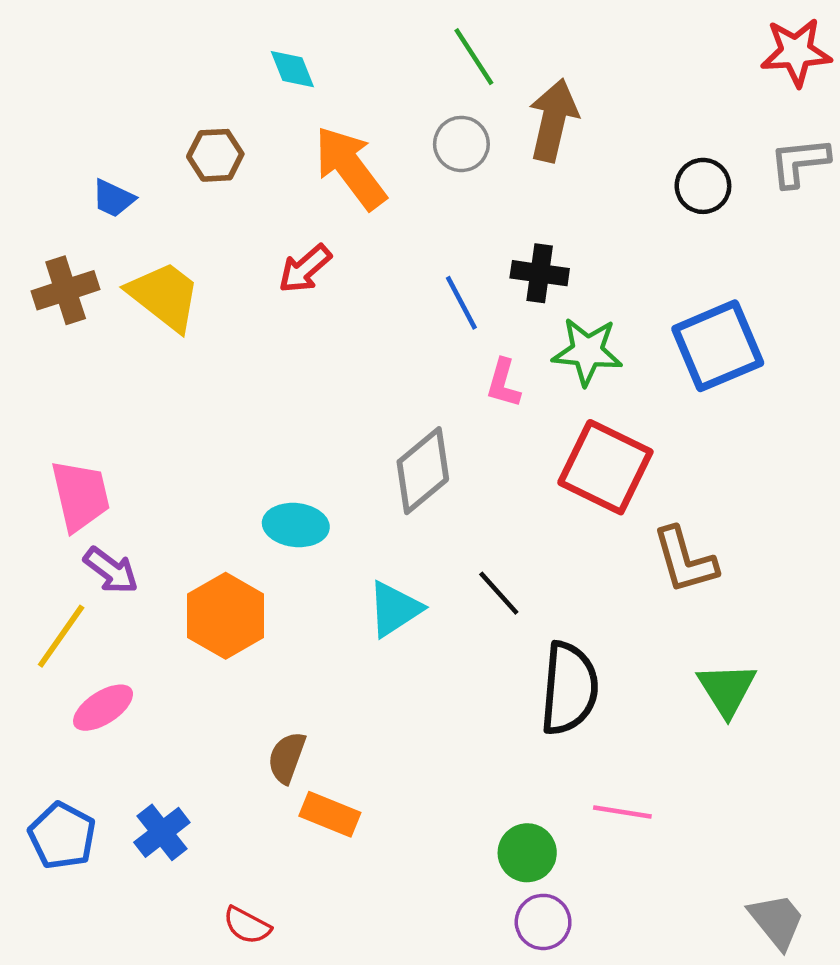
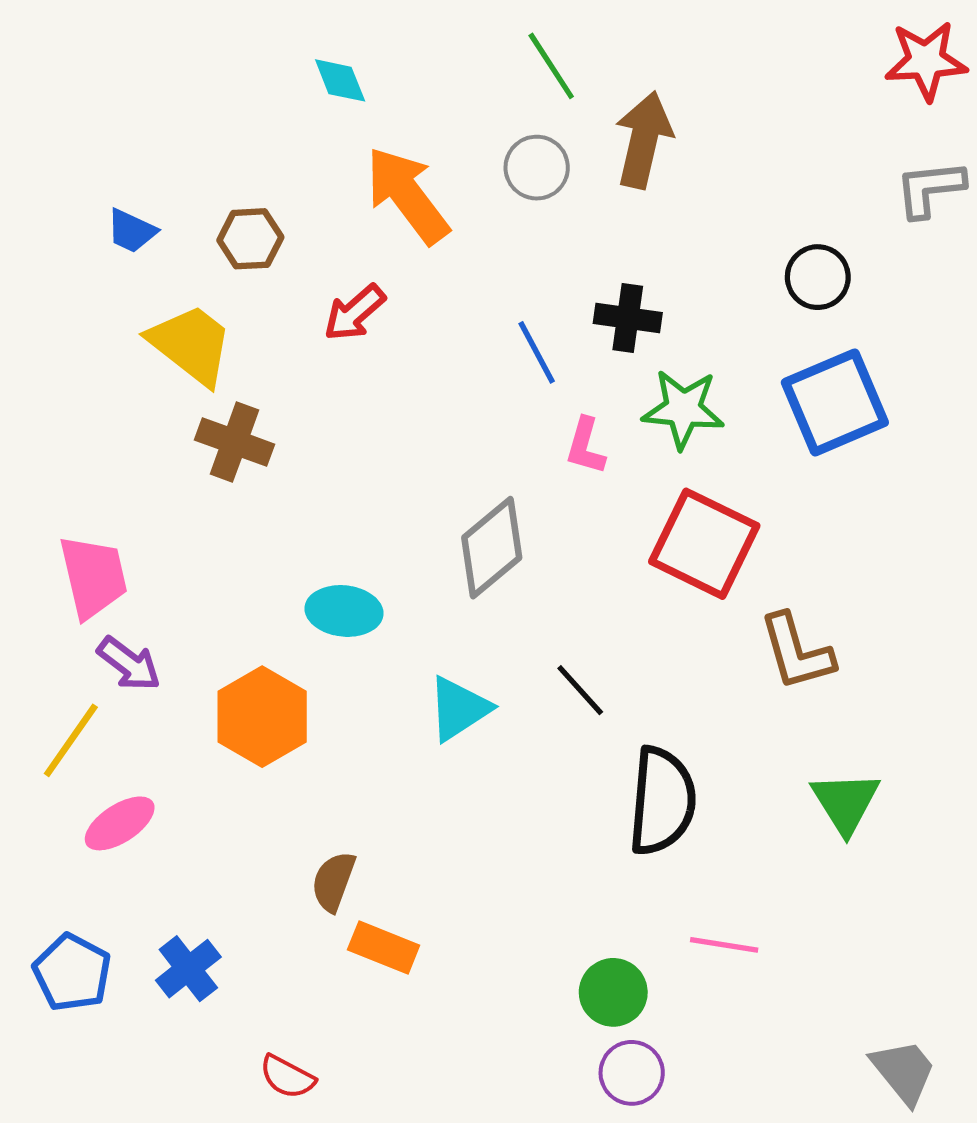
brown hexagon: (215, 155) -> (250, 239), moved
black circle: (703, 186) -> (818, 277), moved
brown cross: (66, 290) -> (234, 442), moved, turned 38

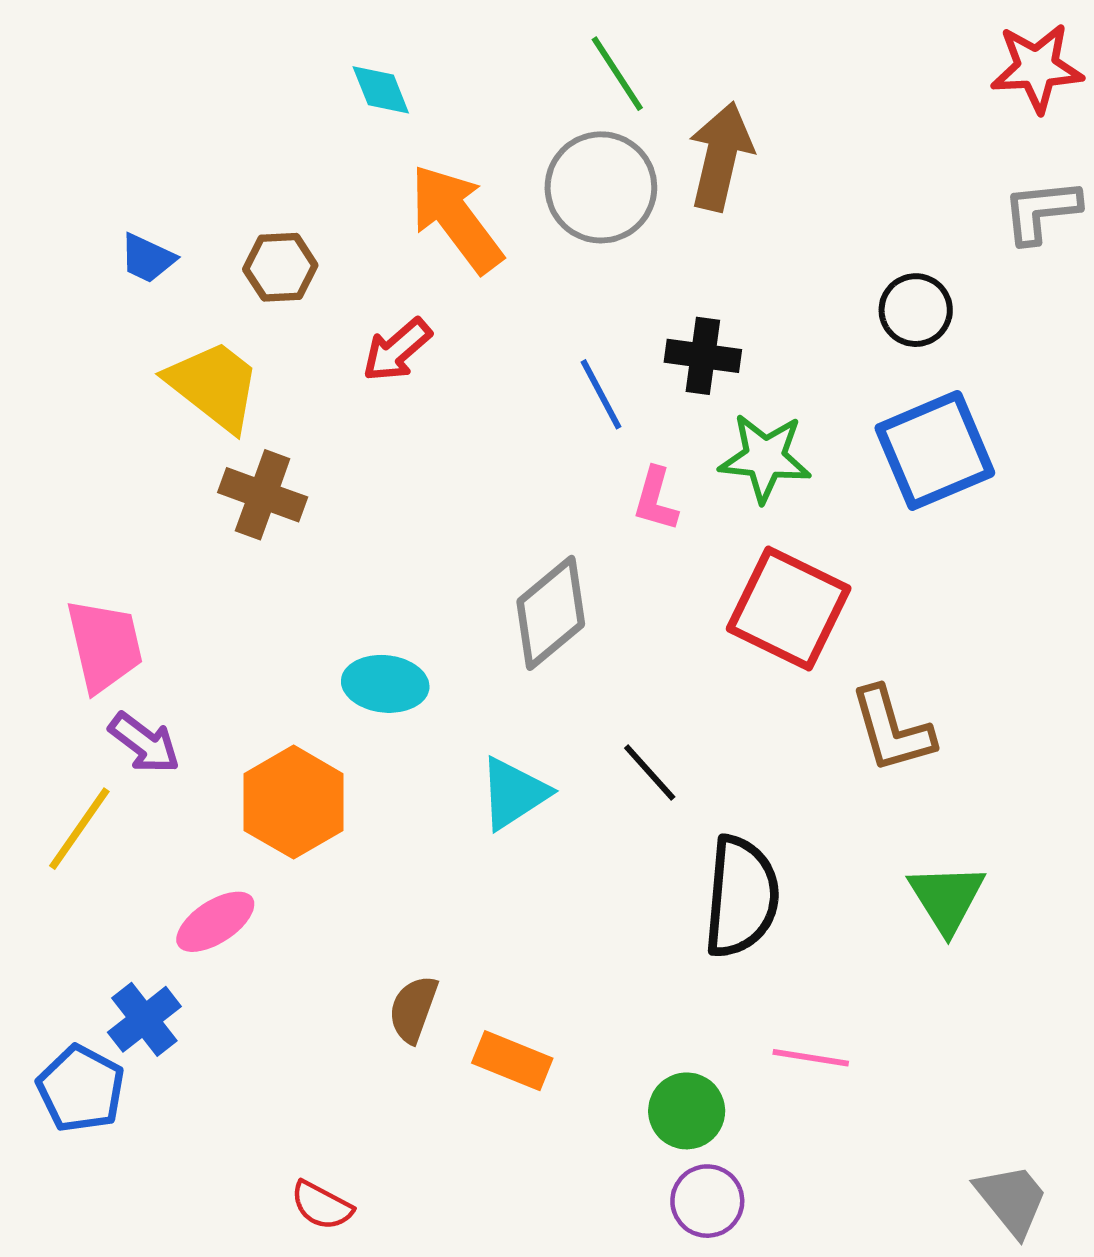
gray circle: (537, 168) -> (601, 187), size x1.5
pink ellipse: (120, 823) -> (215, 922), moved
brown semicircle: (333, 882) -> (413, 1009), moved
orange rectangle: (384, 947) -> (512, 1061), moved
blue cross: (188, 969) -> (144, 1019), moved

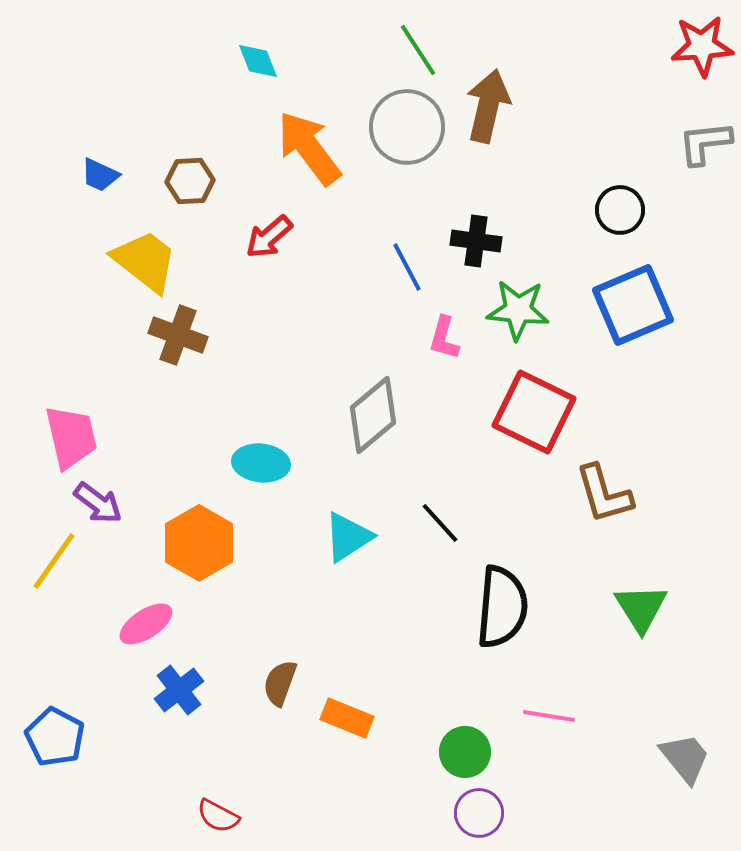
blue cross: (144, 1019) -> (179, 690), moved
gray trapezoid: (1012, 1200) -> (685, 758), moved

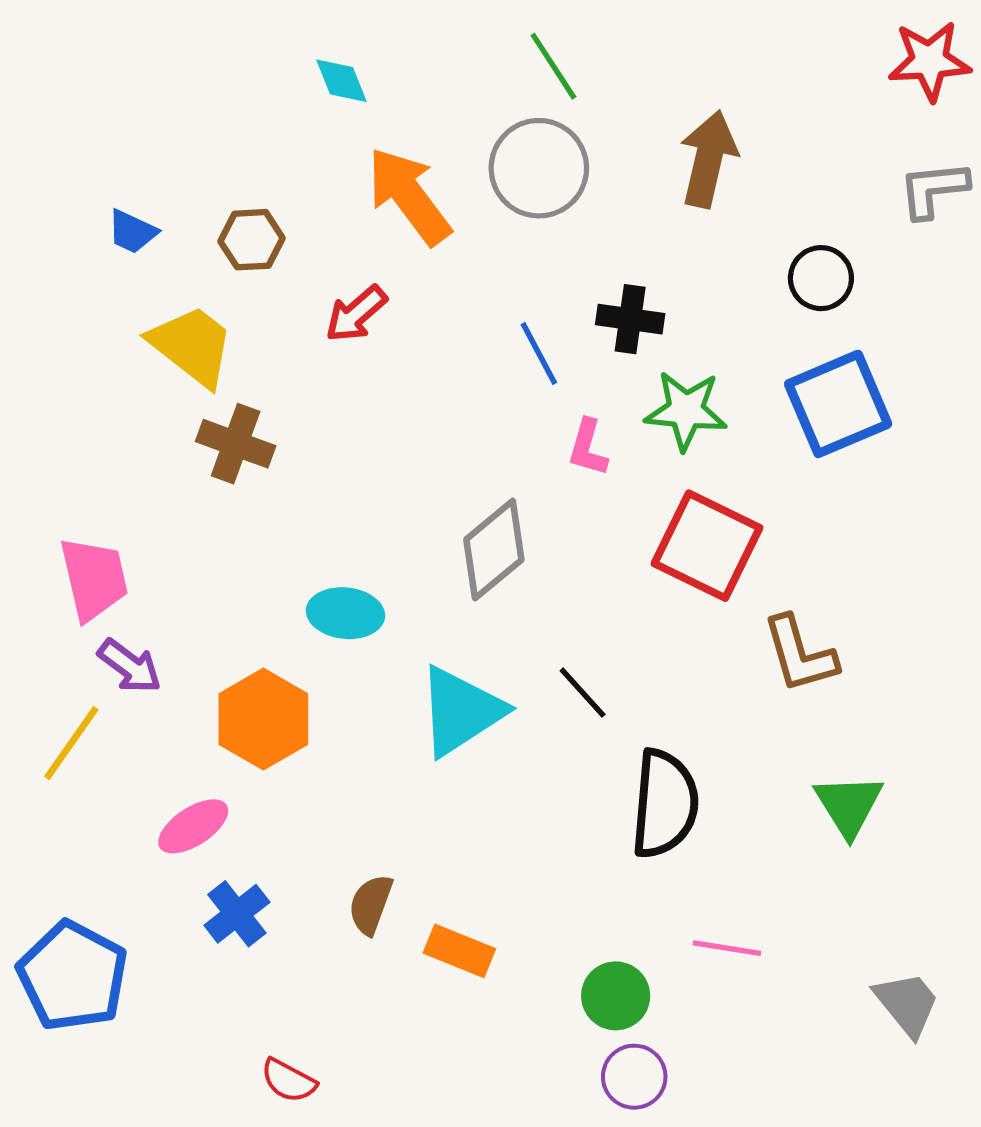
brown arrow: (488, 106) -> (708, 159), moved
cyan triangle: (348, 537) -> (461, 711), size x1.4
blue pentagon: (55, 737) -> (73, 976), size x1.4

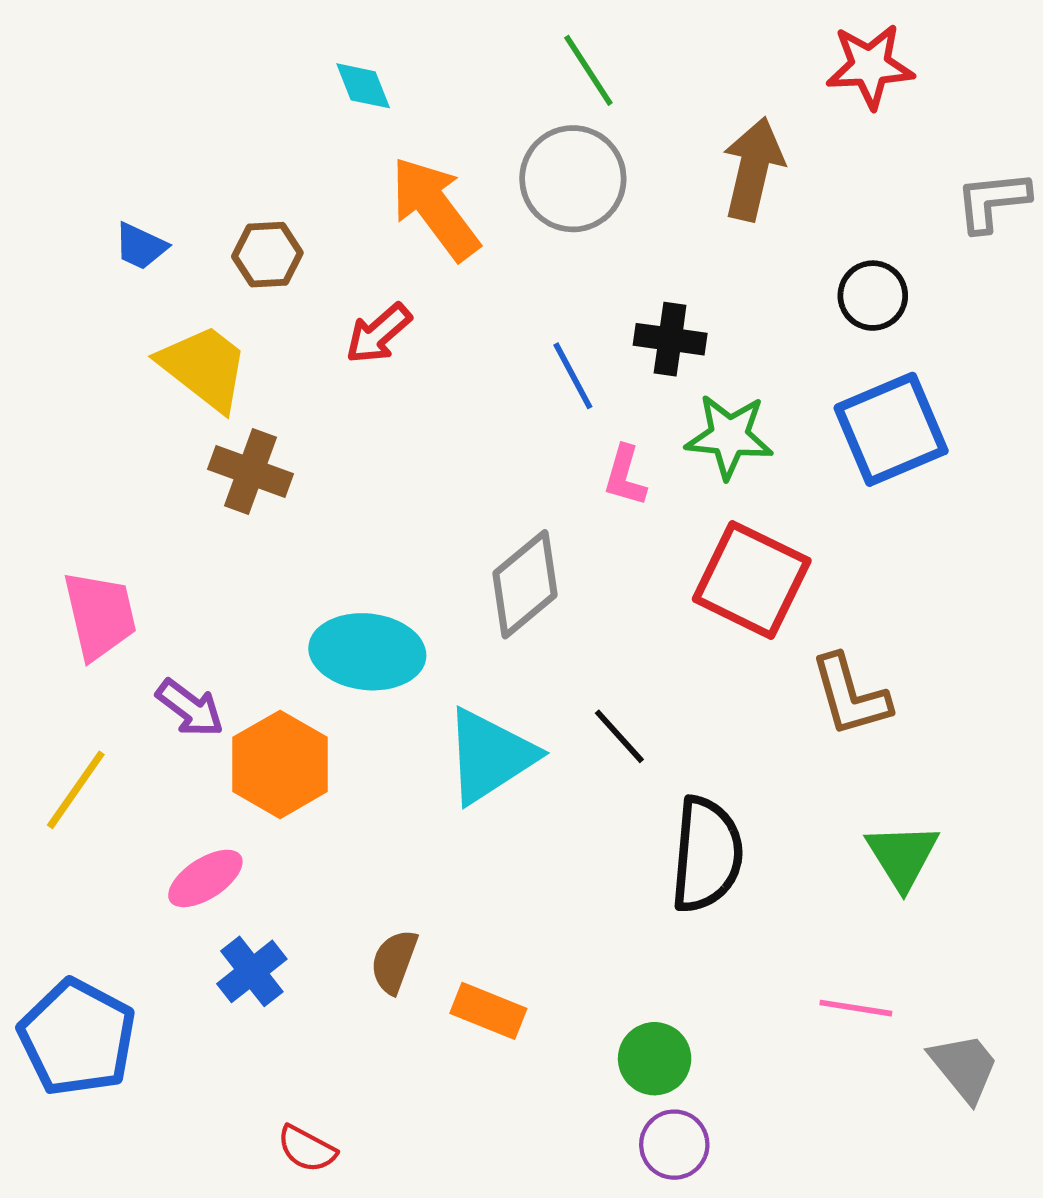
red star: (930, 61) -> (870, 66), moved
cyan ellipse: (345, 613) -> (367, 652), size x1.4
purple arrow: (130, 666) -> (190, 708), moved
pink line: (727, 948) -> (856, 1008), moved

